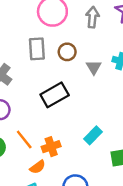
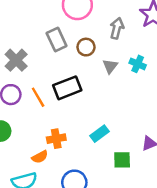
gray arrow: (92, 17) -> (117, 28), moved
gray rectangle: (37, 49) -> (57, 40), turned -30
orange line: (24, 140) -> (38, 97), moved

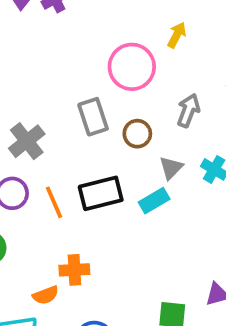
cyan rectangle: (100, 134) -> (154, 201), moved

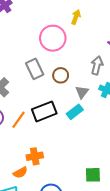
gray arrow: (188, 110) -> (97, 65), moved
orange line: (54, 202) -> (19, 120), turned 66

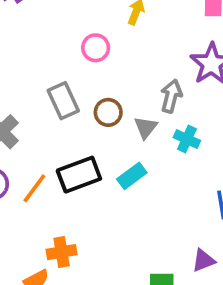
pink circle: (53, 38) -> (96, 48), size x0.6
gray triangle: (82, 92) -> (146, 127), moved

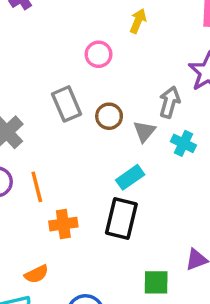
black rectangle: (79, 175) -> (121, 218), moved, turned -57
orange line: (34, 188) -> (37, 187), turned -52
orange cross: (62, 252) -> (63, 224), moved

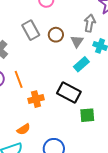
cyan rectangle: (130, 177) -> (81, 64), moved
black rectangle: (121, 218) -> (69, 92), turned -70
green square: (156, 282) -> (87, 115), moved

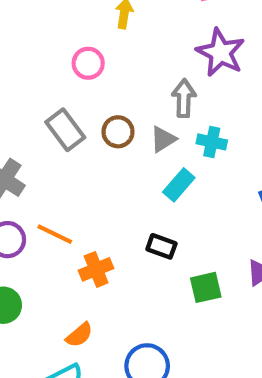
gray triangle: (77, 41) -> (163, 139), turned 32
orange line: (19, 79) -> (55, 234), turned -36
black rectangle: (69, 92) -> (161, 246), size x0.6

